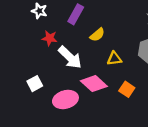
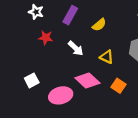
yellow semicircle: (97, 35) -> (99, 25), moved
white arrow: (70, 57) -> (76, 48), moved, size x0.7
yellow triangle: (114, 59) -> (107, 57), turned 32

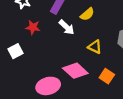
white arrow: (76, 48) -> (67, 27), moved
white square: (32, 80) -> (16, 51), moved

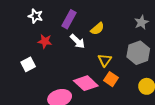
yellow triangle: (95, 47) -> (105, 60), turned 40
orange square: (107, 76) -> (111, 79), moved

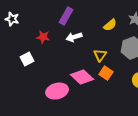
white star: (35, 16) -> (12, 19), moved
yellow semicircle: (97, 29) -> (110, 25), moved
white arrow: (77, 41) -> (74, 37), turned 119

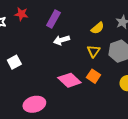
red star: (43, 37) -> (21, 14), moved
yellow triangle: (100, 55) -> (94, 51), moved
pink ellipse: (57, 91) -> (34, 104), moved

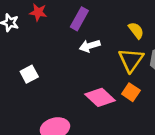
yellow semicircle: (98, 28) -> (136, 30), turned -88
yellow triangle: (94, 51) -> (131, 60), size x1.5

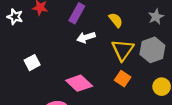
yellow semicircle: (136, 30) -> (116, 20), moved
pink diamond: (100, 97) -> (79, 83), moved

